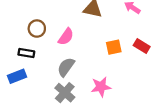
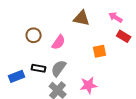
red rectangle: (142, 46) -> (124, 36), moved
black rectangle: (26, 53) -> (39, 68), moved

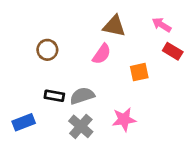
pink semicircle: (59, 42) -> (102, 54), moved
gray semicircle: (59, 68) -> (82, 96), turned 36
blue rectangle: (17, 76) -> (24, 122), moved

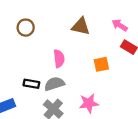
brown circle: (47, 50) -> (26, 28), moved
pink semicircle: (102, 54) -> (59, 59), moved, turned -42

